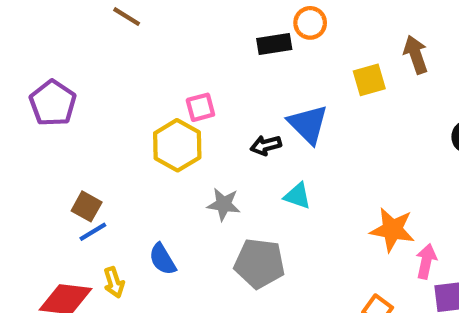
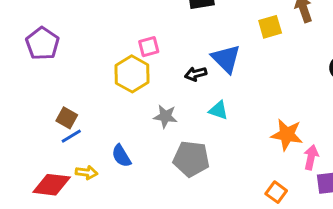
yellow arrow: (114, 282) -> (86, 173), turned -65

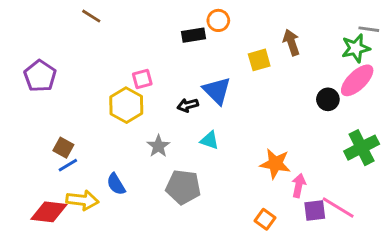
gray star: (165, 116) -> (158, 146), turned 30
yellow arrow: (86, 173) -> (82, 200), size x1.5

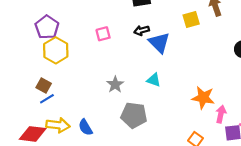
purple pentagon: (40, 76) -> (47, 27), moved
yellow hexagon: (126, 105) -> (56, 50), moved
black arrow: (188, 105) -> (142, 30), moved
blue semicircle: (116, 184) -> (85, 127), moved

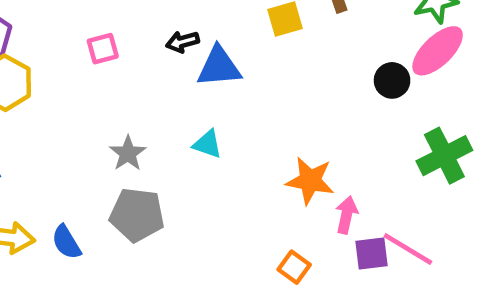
blue triangle: (159, 43) -> (219, 67), turned -50
gray pentagon: (134, 115) -> (137, 215), moved

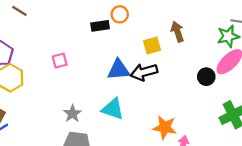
black arrow: (182, 42) -> (144, 72), moved, size x1.6
cyan triangle: (208, 144) -> (113, 109), size x1.5

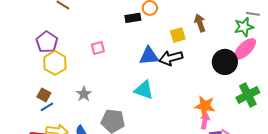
black circle: (206, 77) -> (225, 62), size x1.6
gray star: (72, 114) -> (84, 94), moved
orange star: (165, 127) -> (205, 106), moved

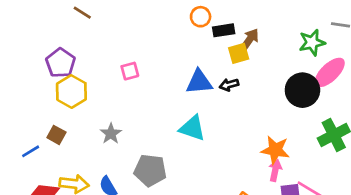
black rectangle: (133, 18) -> (224, 30), moved
brown arrow: (200, 23) -> (249, 40), moved, turned 54
green star: (244, 27) -> (312, 43), moved
black arrow: (171, 58) -> (229, 85), size x0.6
blue line: (47, 107) -> (31, 151), moved

